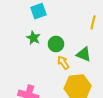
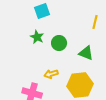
yellow arrow: (63, 63) -> (51, 74), moved, turned -72

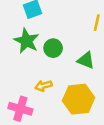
green star: (37, 37) -> (26, 41), size x1.5

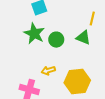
green triangle: (86, 60) -> (83, 38), moved

